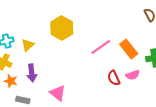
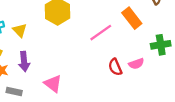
yellow triangle: (28, 45) -> (20, 30), turned -32
orange rectangle: (129, 49) -> (132, 18), moved

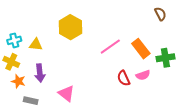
orange rectangle: (132, 18) -> (141, 49), moved
yellow triangle: (20, 30) -> (36, 44), turned -40

